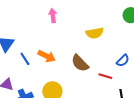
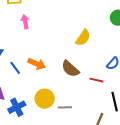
pink arrow: (53, 16) -> (25, 22), moved
yellow semicircle: (95, 33) -> (83, 38), turned -42

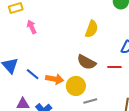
orange arrow: (37, 64) -> (55, 79), moved
yellow circle: (45, 99) -> (76, 86), moved

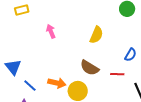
pink arrow: (32, 27) -> (51, 31), moved
blue line: (33, 74) -> (30, 86), moved

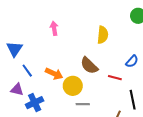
pink arrow: (51, 31) -> (54, 28), moved
yellow semicircle: (96, 35) -> (103, 35), turned -30

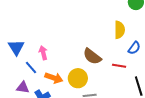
pink arrow: (54, 28) -> (43, 53), moved
yellow semicircle: (103, 35) -> (120, 30), moved
orange arrow: (54, 74) -> (54, 78), moved

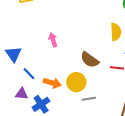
pink arrow: (43, 53) -> (53, 40), moved

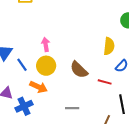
blue line: (29, 74) -> (22, 65), moved
yellow circle: (76, 82) -> (46, 66), moved

